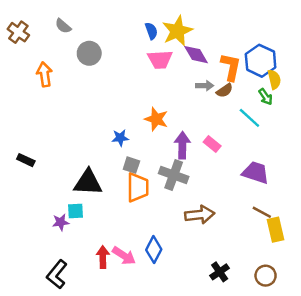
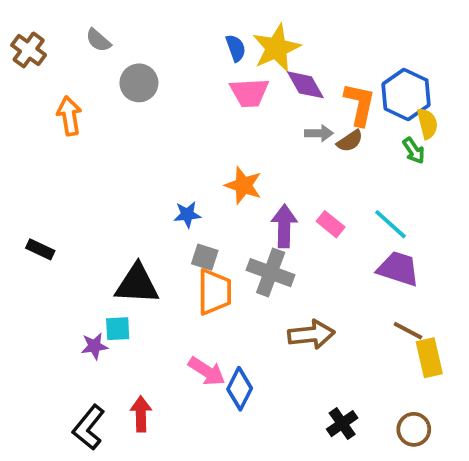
cyan line: (249, 118) -> (391, 224), moved
pink arrow: (124, 256) -> (207, 371), moved
red arrow: (103, 257) -> (141, 414), moved

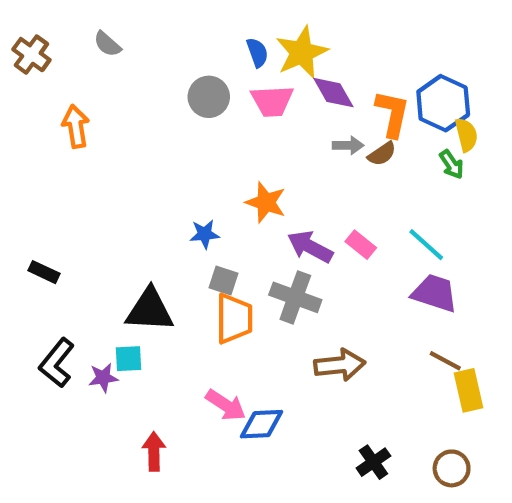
gray circle: (139, 83) -> (209, 97), moved
purple arrow: (284, 226) -> (310, 247), turned -63
blue diamond: (240, 389) -> (262, 424), turned 60
black L-shape: (89, 427) -> (57, 363), moved

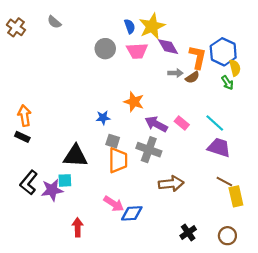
orange arrow: (76, 126) -> (24, 116), moved
purple star: (103, 378) -> (52, 190), size x1.5

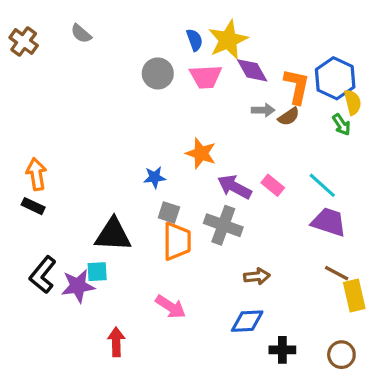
brown arrow: (171, 184) -> (257, 276), size x0.7
blue diamond: (132, 213) -> (247, 321), moved
black cross: (188, 233) -> (282, 350), turned 35

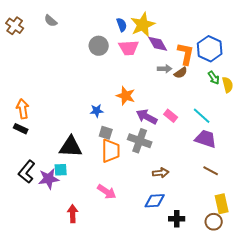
yellow semicircle: (353, 102) -> (228, 85), moved
yellow rectangle: (354, 296) -> (222, 204), moved

